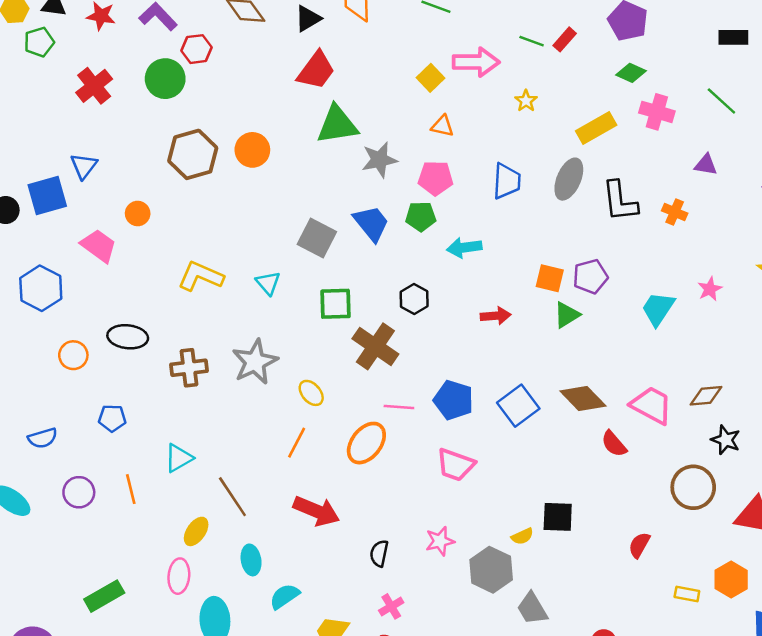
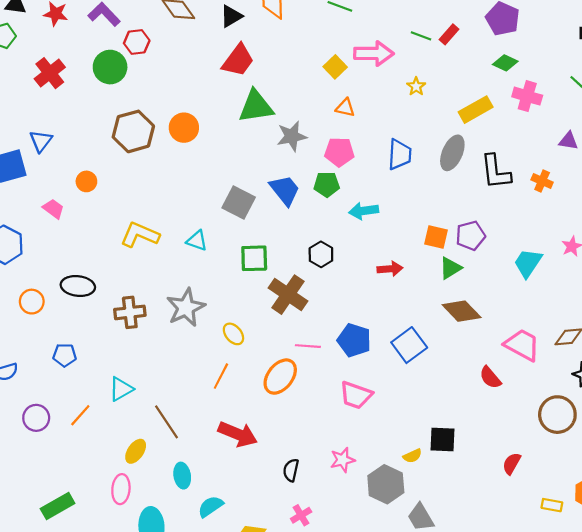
pink trapezoid: (99, 246) -> (53, 209), size x0.7
cyan triangle: (268, 283) -> (197, 241), turned -30
brown diamond: (583, 398) -> (462, 311), moved
orange line: (131, 489) -> (80, 415), turned 55

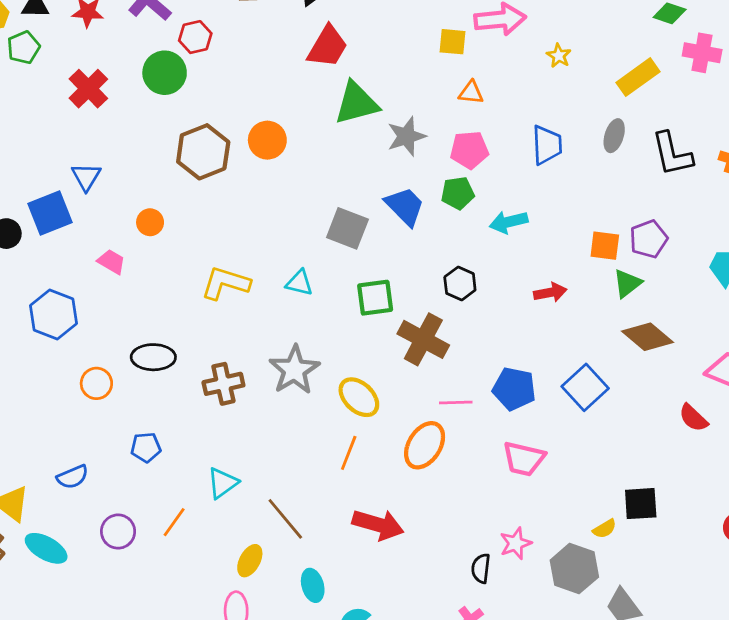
yellow square: (335, 67) -> (452, 42), turned -35
gray ellipse: (452, 153) -> (614, 136), size x0.7
yellow ellipse: (233, 334) -> (359, 397), size x1.4
black semicircle: (291, 470) -> (481, 568), moved

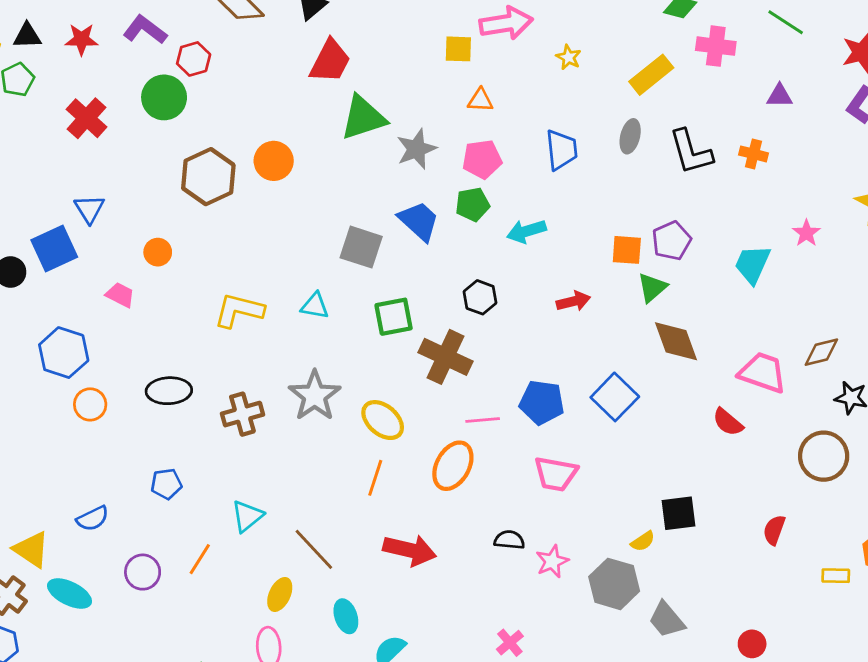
brown diamond: (648, 337) -> (676, 341), turned 33
orange circle: (96, 383) -> (90, 404), moved
black semicircle: (481, 568) -> (509, 540), moved, turned 92

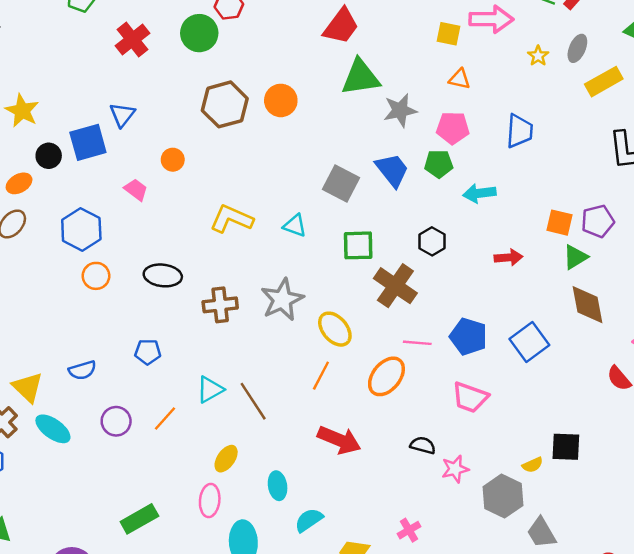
gray ellipse: (630, 136) -> (577, 48), moved
brown line: (314, 549) -> (253, 401), moved

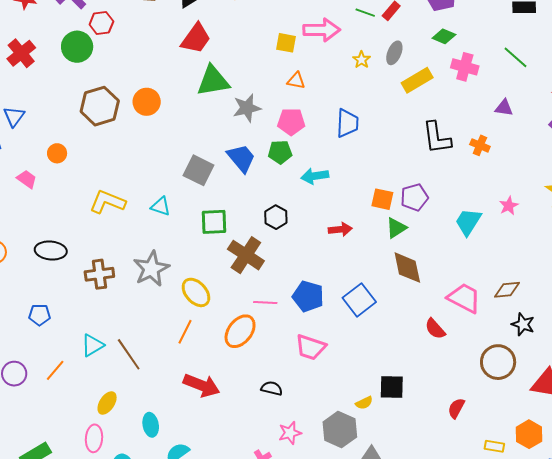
pink star: (455, 469) -> (290, 433), moved

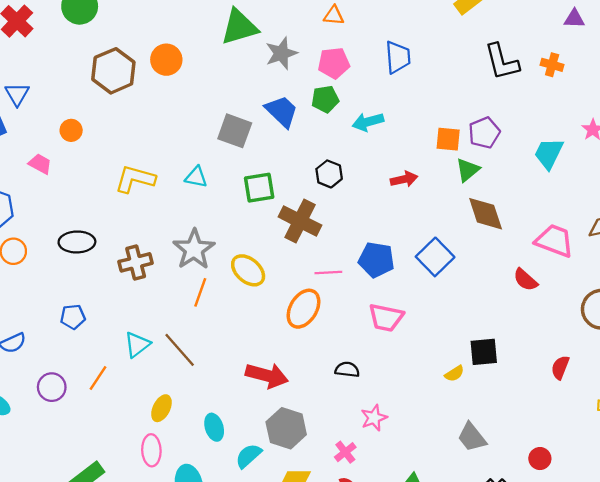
orange line: (185, 332) -> (200, 292), moved
gray hexagon: (340, 429) -> (286, 428), moved

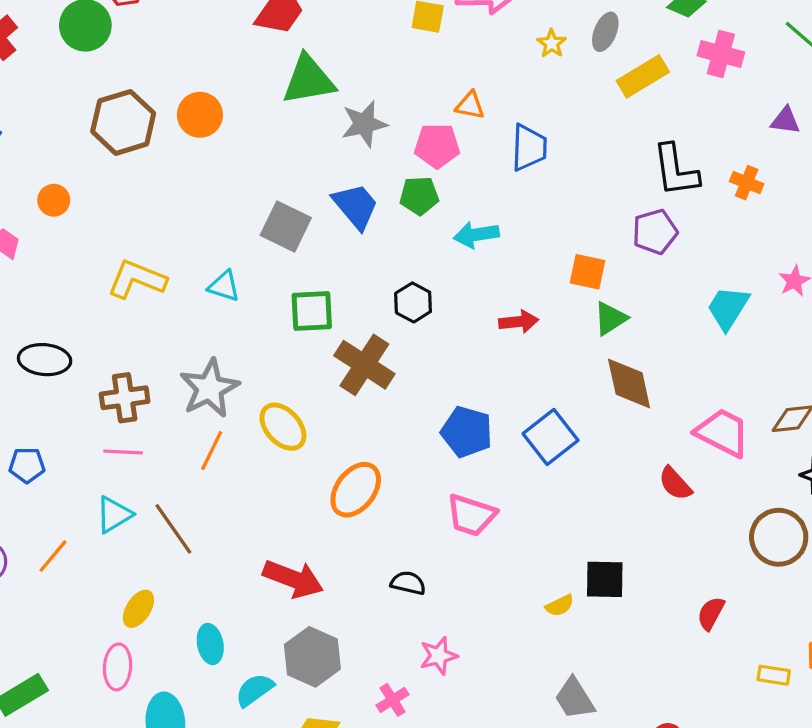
orange triangle: (334, 16) -> (470, 105), moved
purple pentagon: (484, 133) -> (655, 232), moved
pink line: (328, 273) -> (123, 452), moved

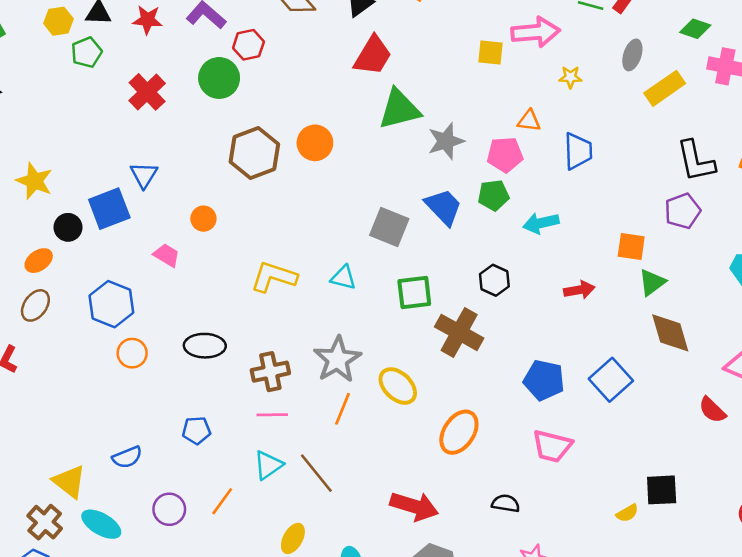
yellow star: (552, 43) -> (570, 77), moved, turned -30

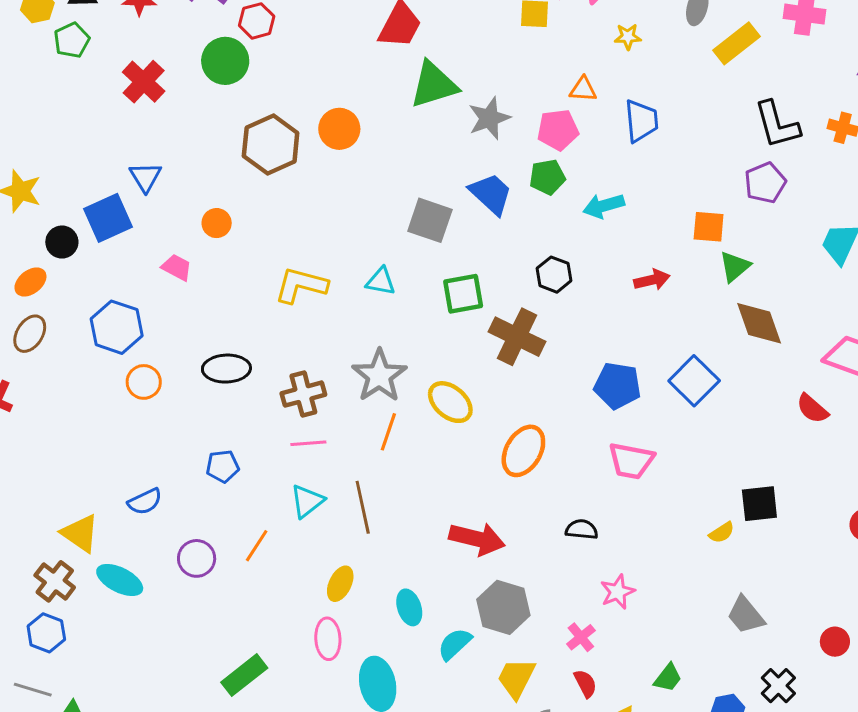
brown line: (316, 473) -> (363, 507), turned 30

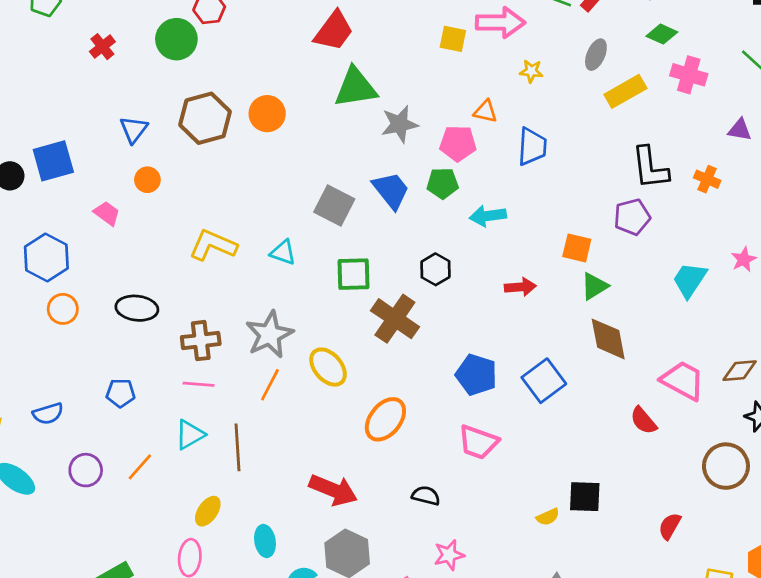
red cross: (144, 82) -> (102, 47), size x0.7
blue triangle: (145, 177) -> (134, 130), moved

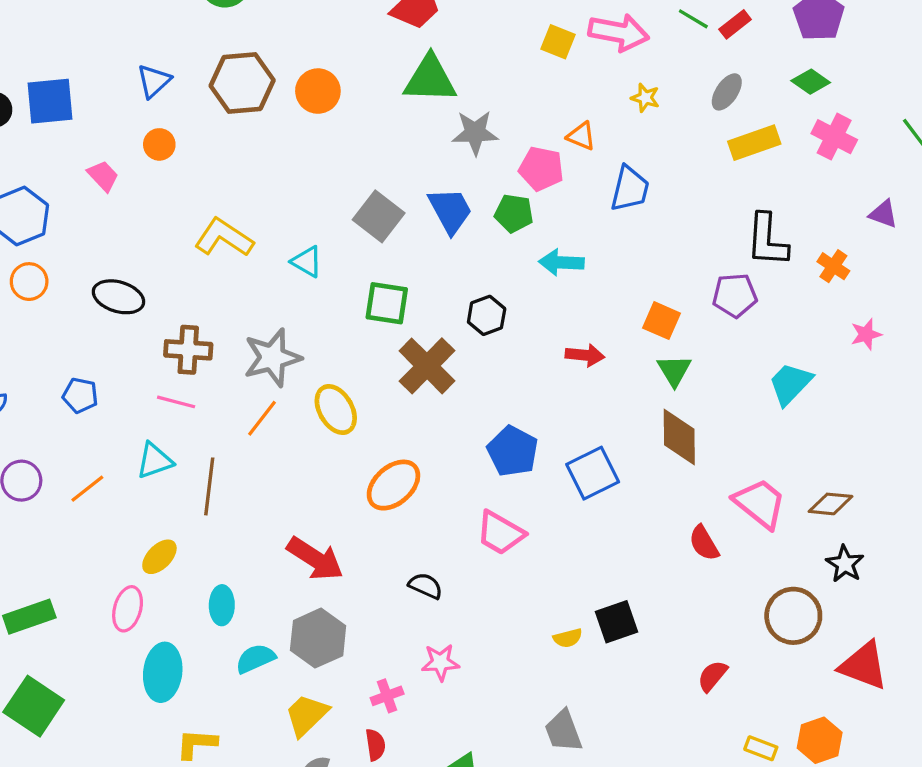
pink star: (744, 259) -> (866, 334), moved
green triangle: (594, 286) -> (674, 370), turned -40
black square: (585, 497) -> (617, 622), turned -32

